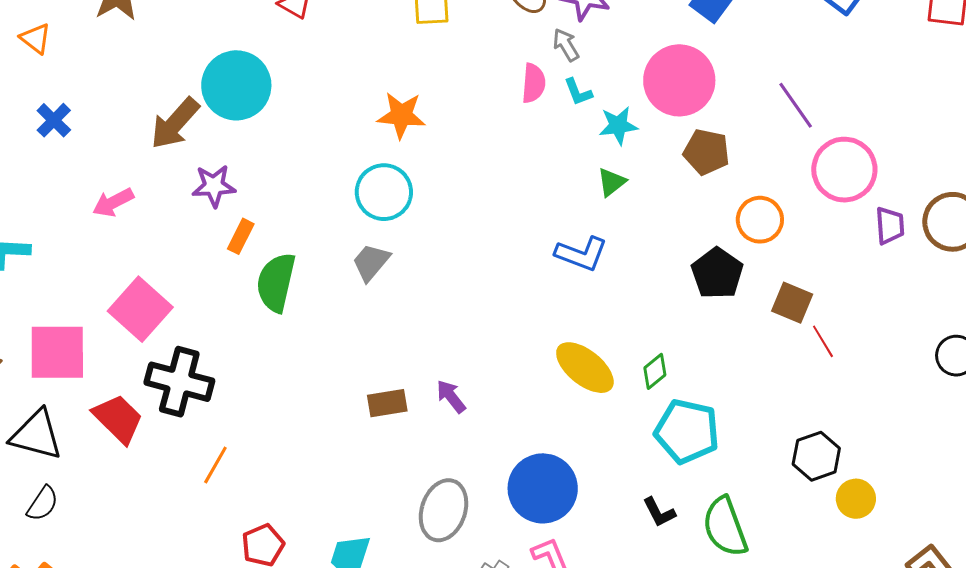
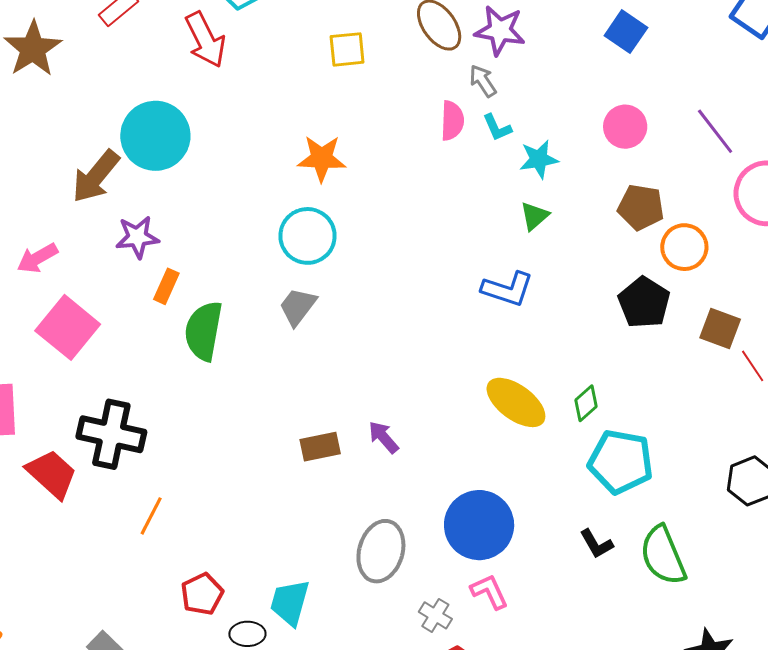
pink circle: (679, 80) -> (625, 127), moved, size x0.6
brown pentagon: (706, 152) -> (641, 207), moved
pink square: (140, 309) -> (68, 327), moved

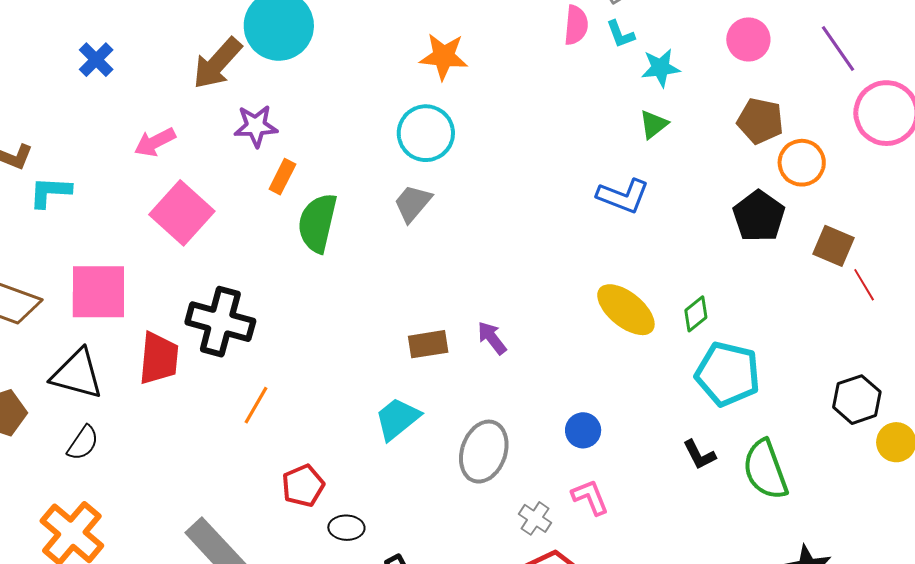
red trapezoid: (52, 474) -> (159, 358), turned 50
blue circle: (479, 525) -> (583, 430), size x0.5
cyan trapezoid: (290, 603) -> (397, 419), moved, turned 33

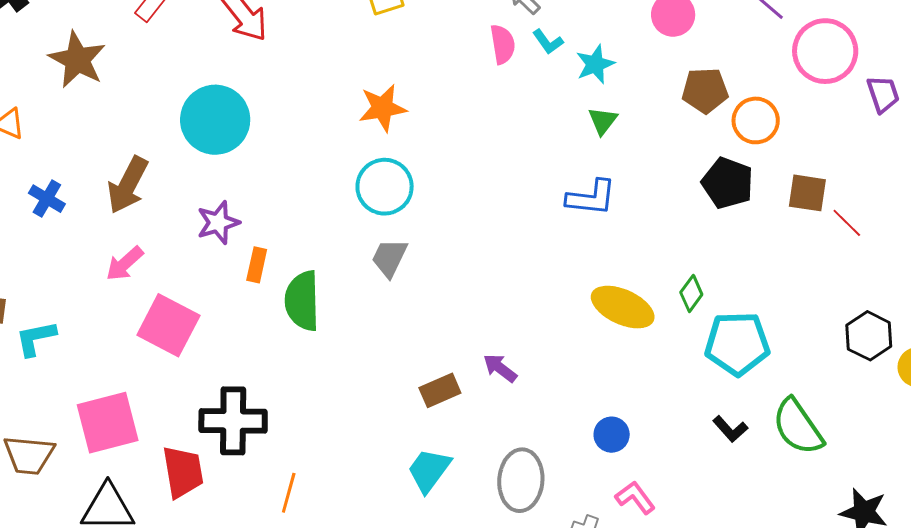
brown arrow: (217, 63) -> (128, 185), moved

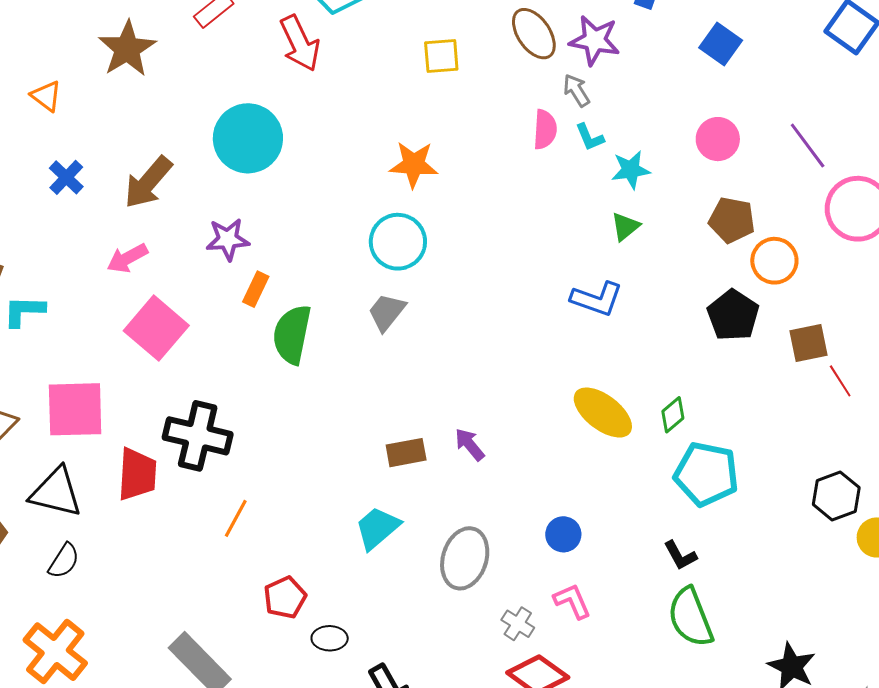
brown square: (807, 193) -> (808, 343), turned -33
green semicircle: (798, 427) -> (691, 617), moved

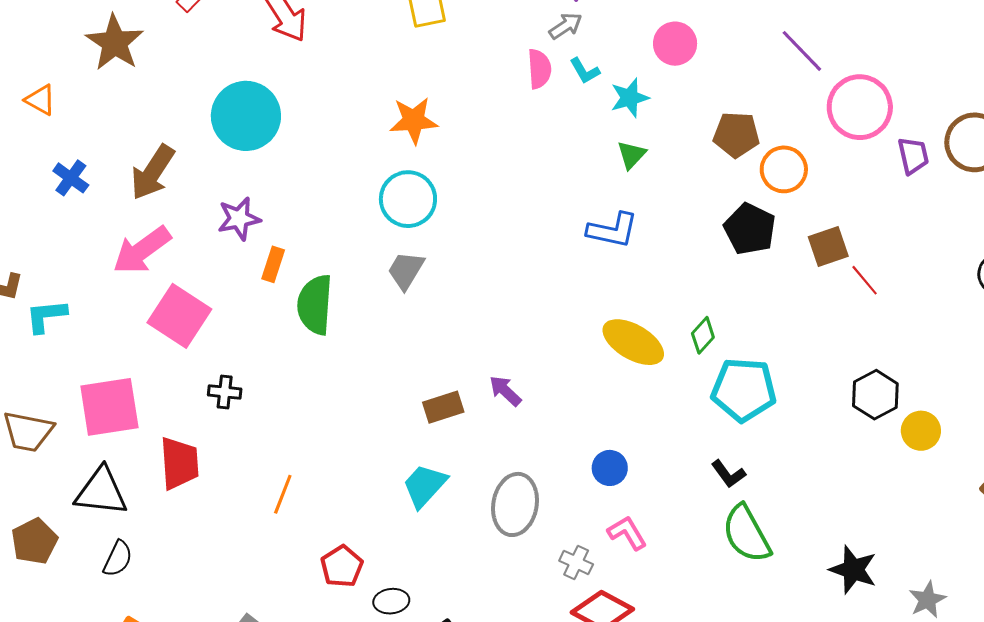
gray arrow: (576, 90) -> (566, 26), turned 96
pink circle: (718, 139) -> (675, 44), moved
pink arrow: (127, 258) -> (142, 250), size x1.5
black cross: (198, 436) -> (225, 392), moved, size x0.5

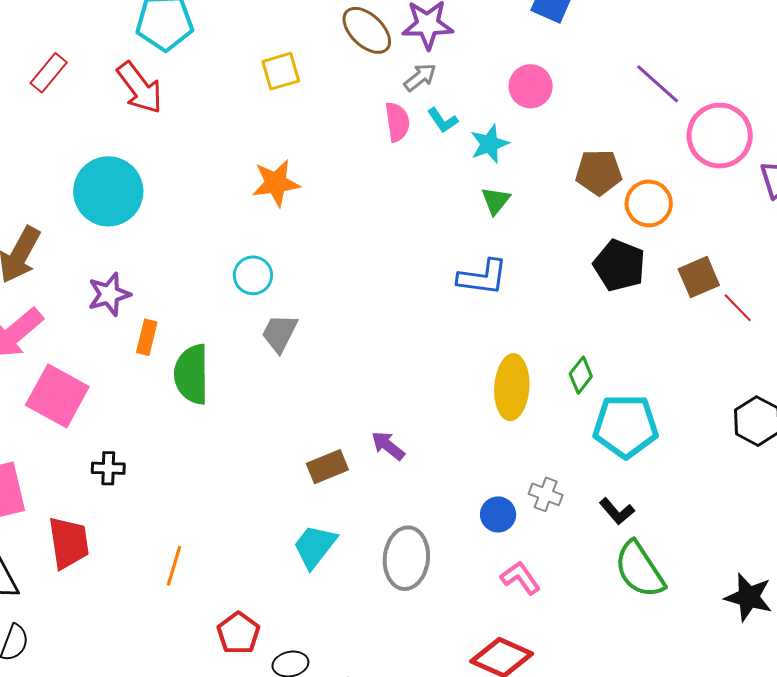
cyan circle: (408, 199) -> (253, 275), moved, size x0.7
yellow ellipse: (633, 342) -> (512, 387), turned 68
gray cross: (576, 562) -> (546, 494), moved

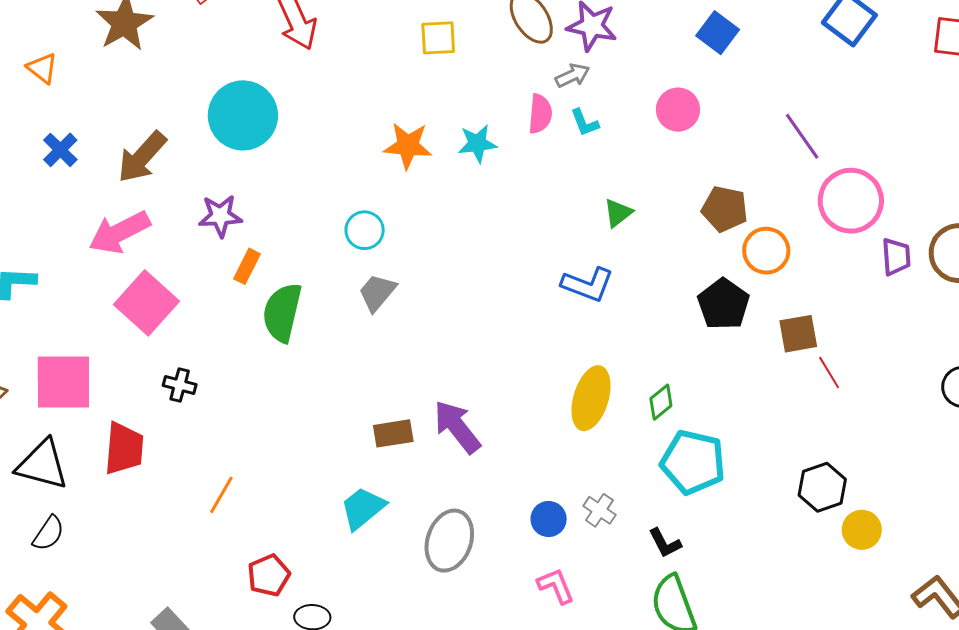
cyan star: (489, 144) -> (477, 144), moved
purple arrow: (388, 446) -> (457, 427), size x1.6

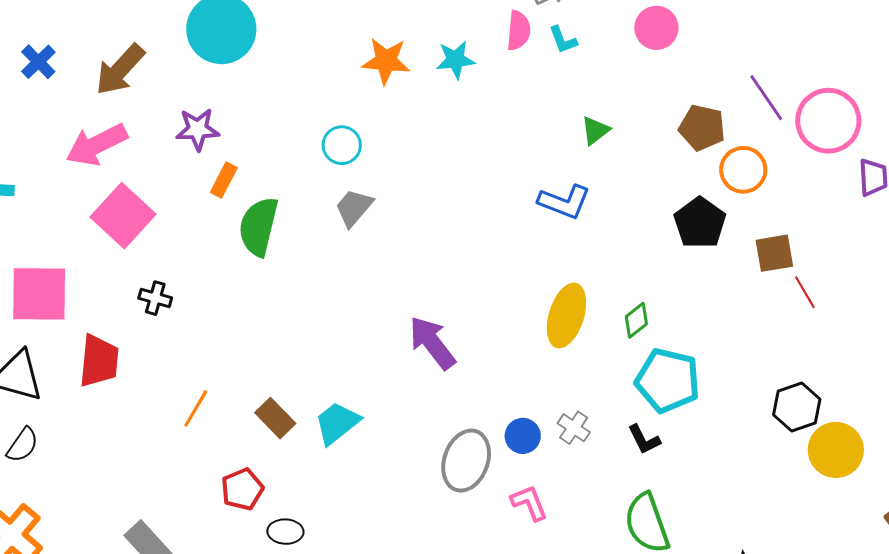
purple line: (802, 136) -> (766, 98), moved
brown rectangle: (393, 433) -> (275, 418), moved, turned 54
yellow circle: (862, 530) -> (836, 450), size x1.4
gray ellipse: (449, 541) -> (466, 461), moved
black L-shape: (665, 543) -> (644, 440), moved

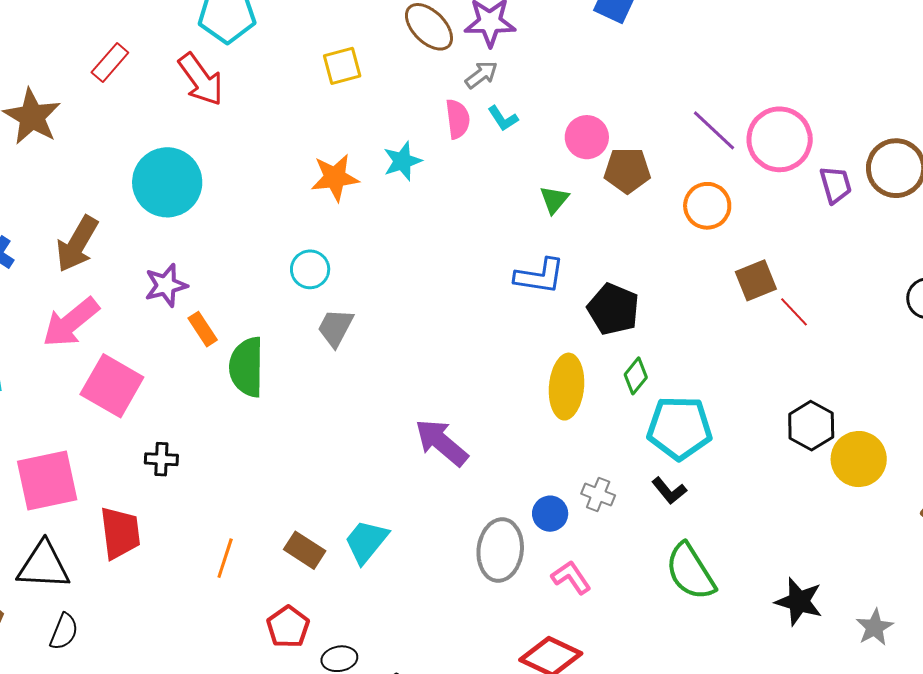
pink circle: (656, 28) -> (587, 137), moved
brown pentagon: (702, 128) -> (627, 170), moved
orange rectangle: (224, 180) -> (203, 329), turned -48
black pentagon: (700, 223) -> (613, 309), moved

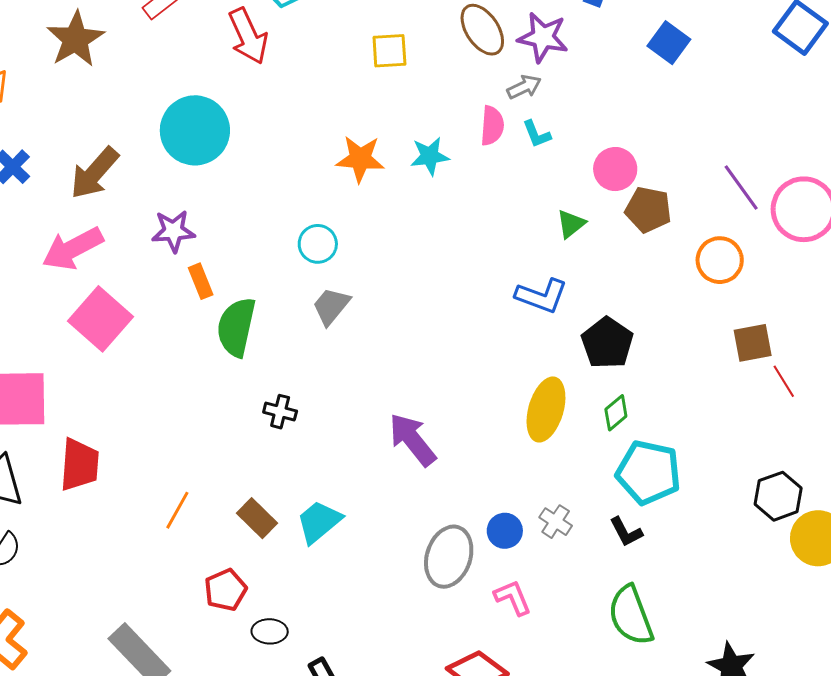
black cross: (161, 459) -> (280, 412), moved

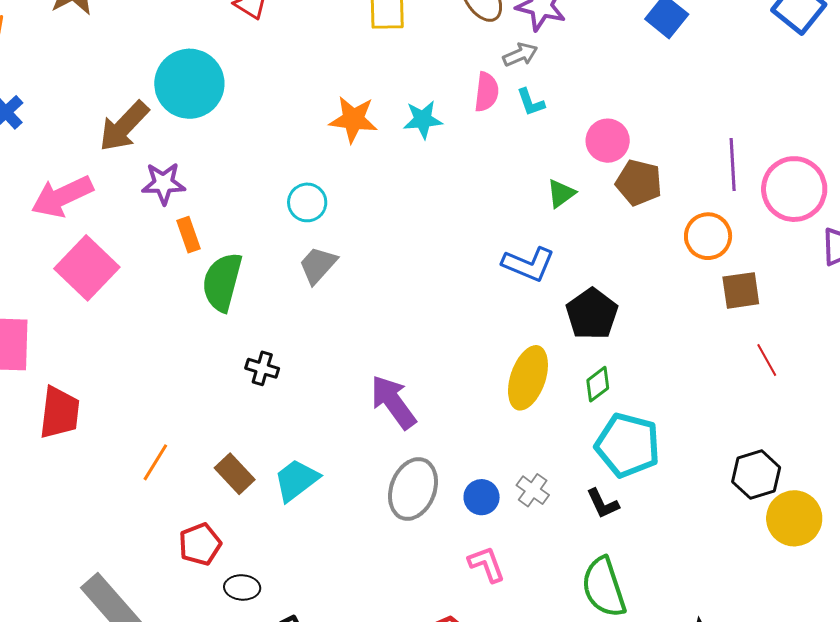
brown arrow: (94, 173) -> (124, 126), moved
purple line: (741, 188) -> (733, 165), turned 30
brown square: (753, 343) -> (741, 290), moved
gray ellipse: (449, 557) -> (413, 489), moved

